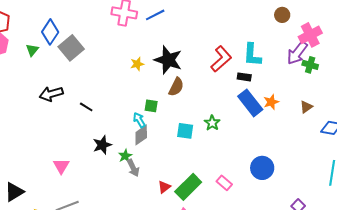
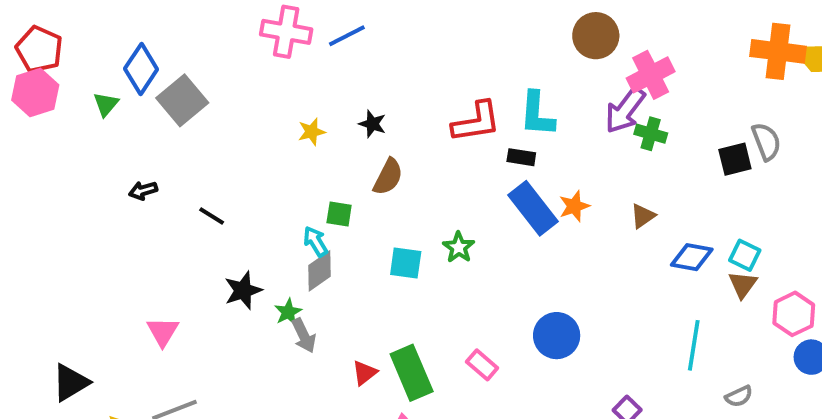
brown circle: (282, 15) -> (596, 36), size x1.5
red L-shape: (221, 59) -> (476, 122), turned 32
black star: (168, 60) -> (372, 124), size x0.5
black arrow: (51, 94) -> (143, 191), size x0.6
green rectangle: (188, 187) -> (412, 373), turned -68

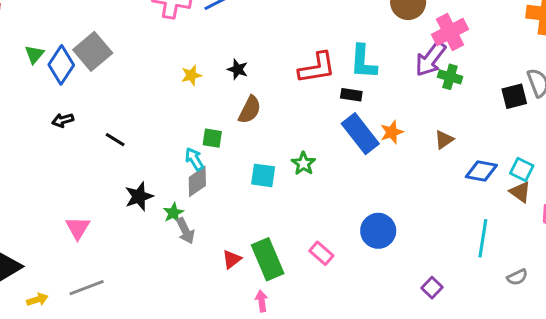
blue diamond: (141, 69) -> (61, 65), moved
brown triangle: (743, 285) -> (520, 192), turned -30

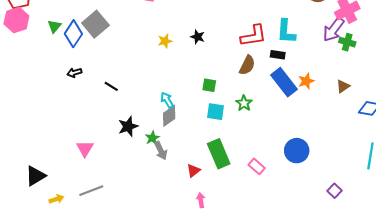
brown semicircle: (250, 110) -> (247, 65), moved
green square: (212, 138) -> (209, 85), moved
green rectangle: (268, 259) -> (219, 154), moved
pink arrow: (262, 301) -> (201, 200), moved

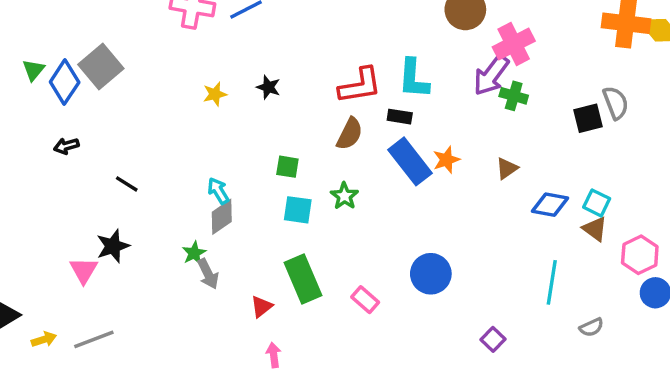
black line: (111, 86) -> (127, 184), moved
black star: (128, 126) -> (113, 246), moved
yellow arrow: (56, 199) -> (44, 339), moved

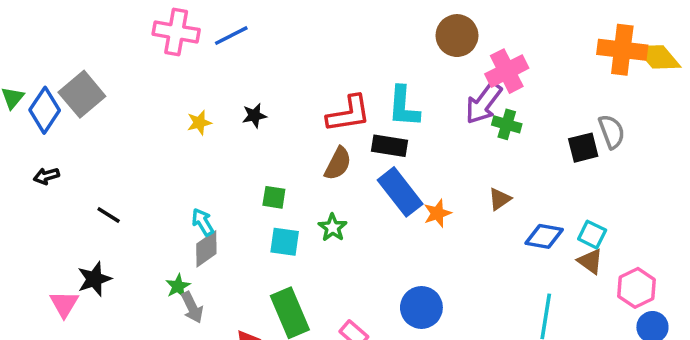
black star: (268, 87) -> (254, 116), turned -30
black rectangle: (400, 117) -> (389, 146), size x1.4
orange star: (446, 160) -> (437, 213), moved

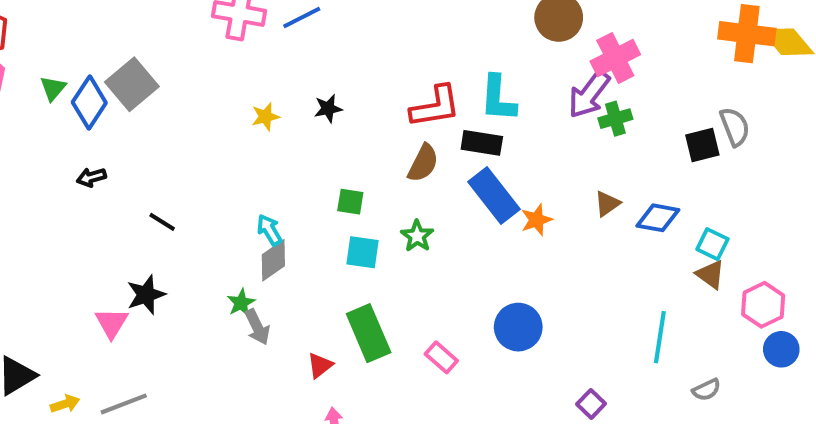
green cross: (507, 124) -> (615, 119), turned -32
blue diamond: (544, 236) -> (658, 218), moved

